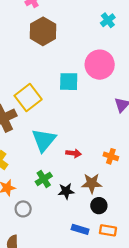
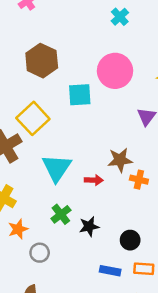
brown hexagon: (43, 31) -> (42, 61), moved
brown star: (92, 183) -> (120, 160), moved

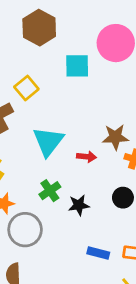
yellow square: (33, 118) -> (26, 88), size x0.7
black circle: (130, 240) -> (123, 198), moved
gray circle: (40, 253) -> (25, 230), size x1.6

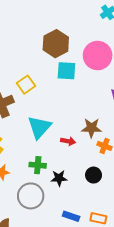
brown hexagon: (39, 28) -> (56, 44), moved
green cross: (50, 191) -> (38, 165), turned 35
gray circle: (25, 230) -> (31, 196), moved

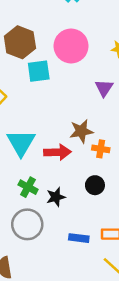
red arrow: (68, 141) -> (57, 152), size x1.5
green cross: (38, 165) -> (28, 187), turned 35

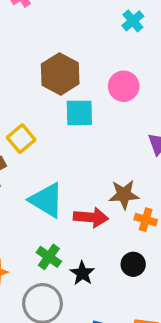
pink circle: (71, 46) -> (124, 86), size x0.7
cyan triangle: (21, 143) -> (47, 200), turned -36
black star: (56, 197) -> (82, 273), turned -30

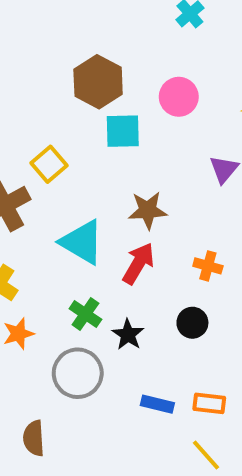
brown star: (124, 195) -> (148, 210), moved
red arrow: (91, 217) -> (138, 264), turned -64

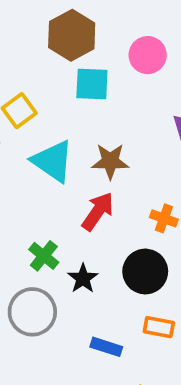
cyan triangle: (82, 242) -> (53, 161), moved
black circle: (192, 323) -> (145, 272), size x1.5
orange rectangle: (209, 403) -> (159, 327), moved

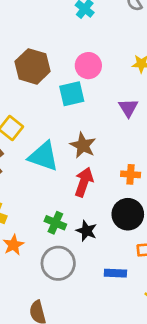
cyan square: (92, 84) -> (72, 94), moved
brown star: (110, 161) -> (83, 145), turned -30

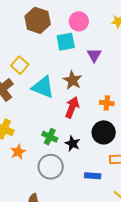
purple triangle: (128, 108) -> (94, 55), moved

